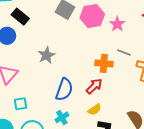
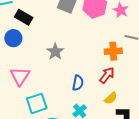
blue semicircle: (64, 90) -> (78, 83), size x0.7
cyan square: (20, 104) -> (37, 103), size x1.5

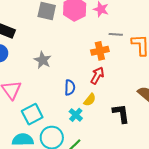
yellow semicircle: (111, 98) -> (90, 100), moved

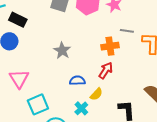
gray star: (43, 60) -> (62, 51), moved
blue semicircle: (70, 87) -> (77, 81), turned -98

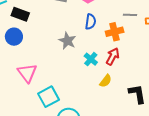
blue semicircle: (77, 81) -> (91, 22), moved, turned 105
cyan cross: (81, 108) -> (91, 59), moved

